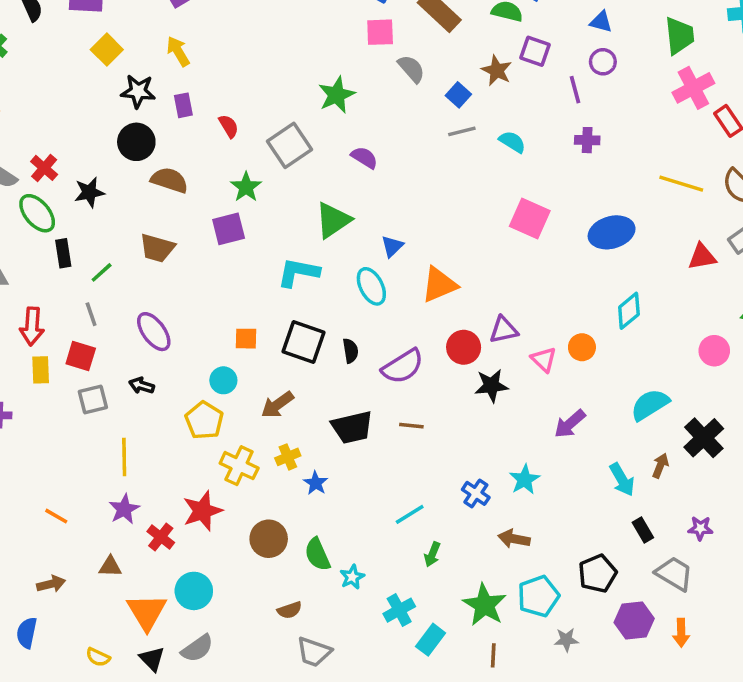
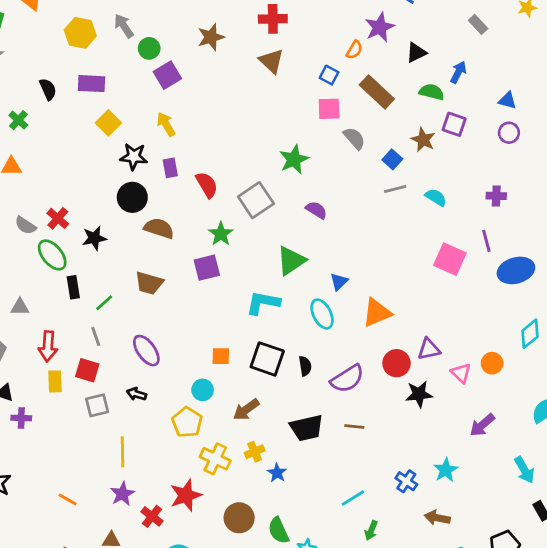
purple line: (575, 90) -> (486, 241), moved
red semicircle: (229, 126) -> (207, 185), size x1.4

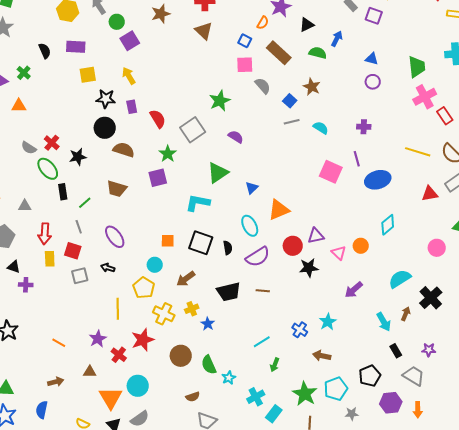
yellow square: (108, 123) -> (88, 75), turned 36
purple square: (454, 124) -> (374, 16), moved
cyan ellipse: (322, 314) -> (250, 226), moved
yellow line: (122, 452) -> (118, 309), moved

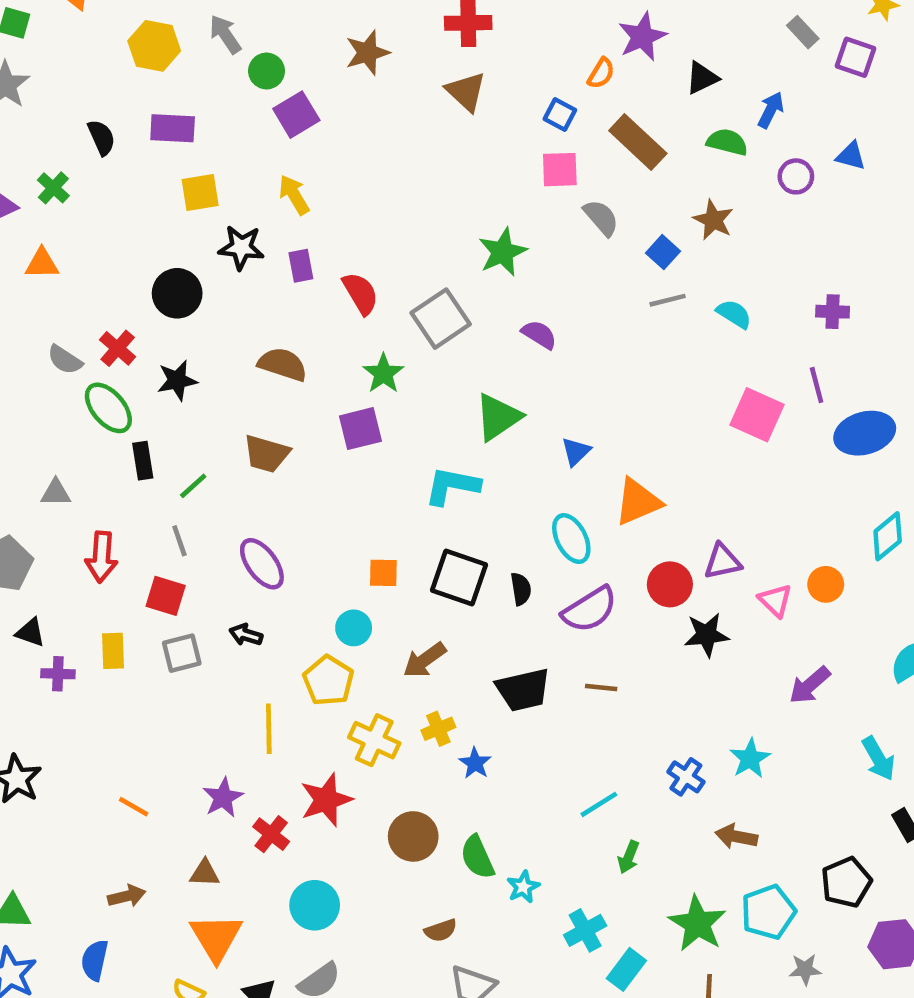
purple circle: (373, 82) -> (796, 176), moved
black circle: (105, 128) -> (177, 293), moved
yellow rectangle: (50, 259) -> (113, 651), moved
orange triangle: (111, 398) -> (216, 937), moved

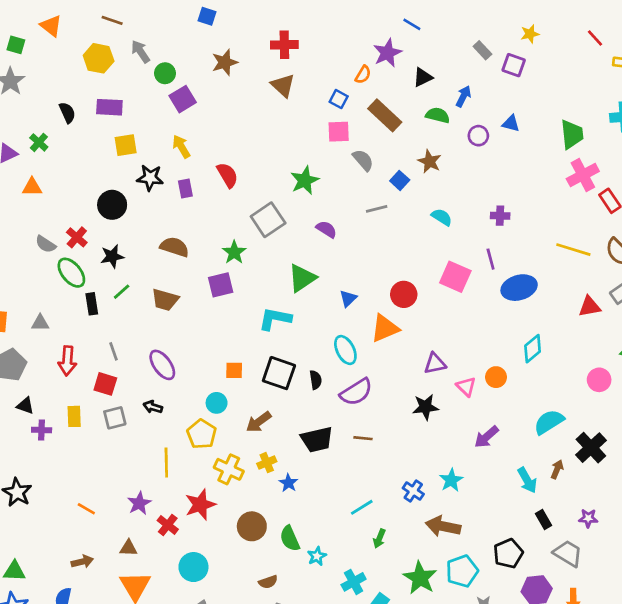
red semicircle: (360, 293) -> (227, 175), moved
gray line: (668, 300) -> (377, 209), moved
green line: (193, 486) -> (122, 292), moved
red circle: (670, 584) -> (404, 294), moved
brown arrow: (736, 836) -> (443, 526), size x1.4

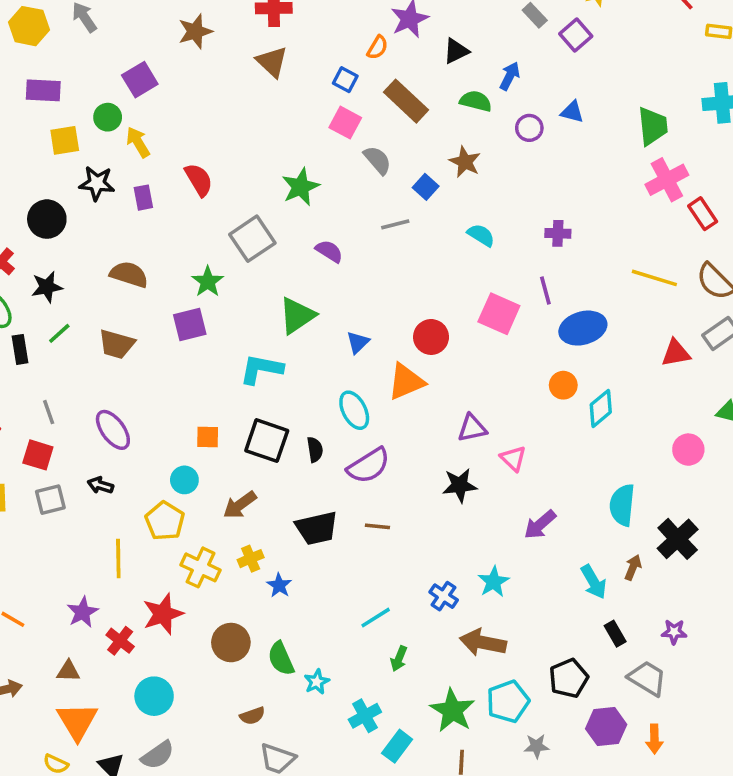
purple square: (514, 65) -> (576, 35), turned 30
green circle: (165, 73) -> (108, 117), moved
pink square: (339, 132) -> (345, 123), turned 30
orange circle: (496, 377) -> (563, 385), moved
cyan semicircle: (549, 422) -> (622, 505), turned -52

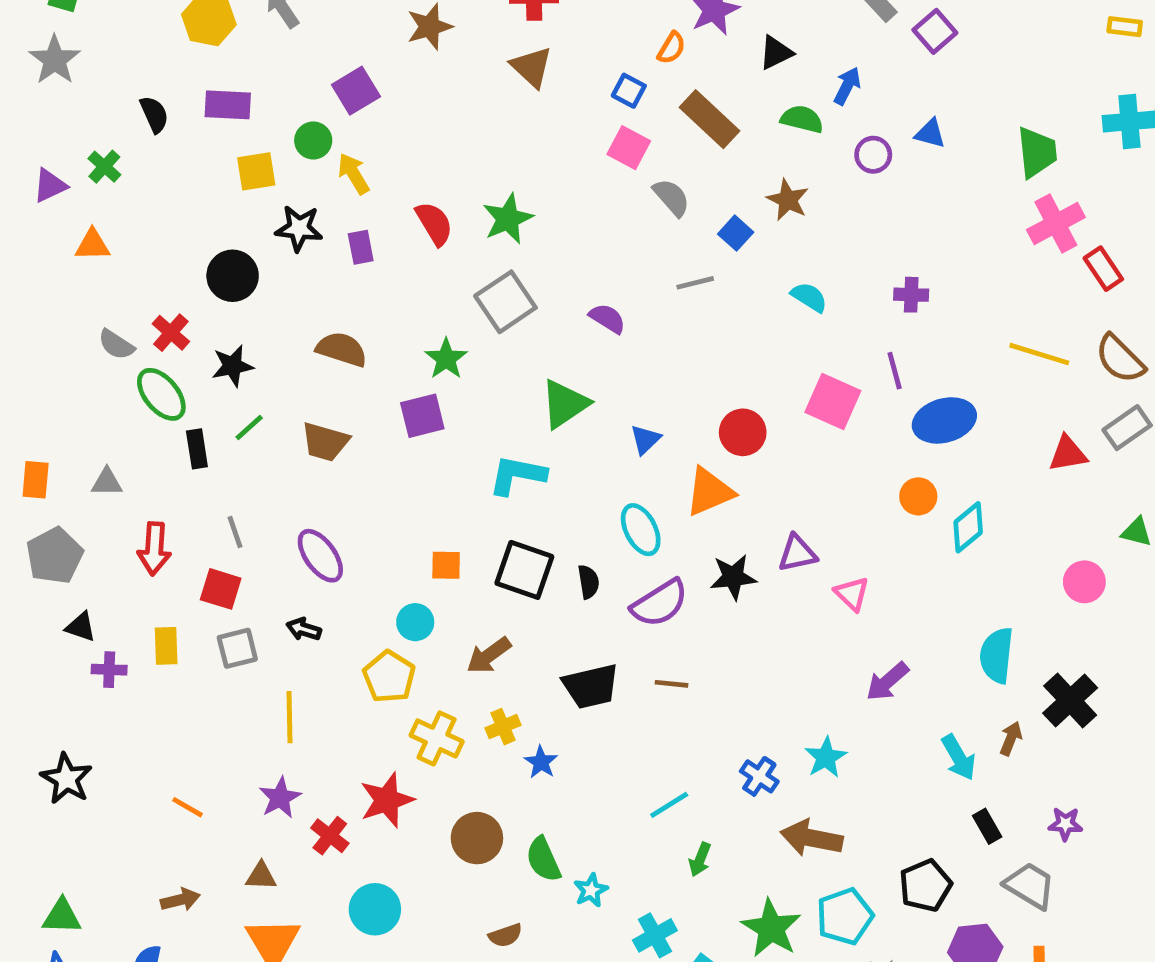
green star: (301, 187) -> (508, 219), moved
black star: (460, 485) -> (733, 577), moved
yellow line: (118, 559) -> (289, 717), moved

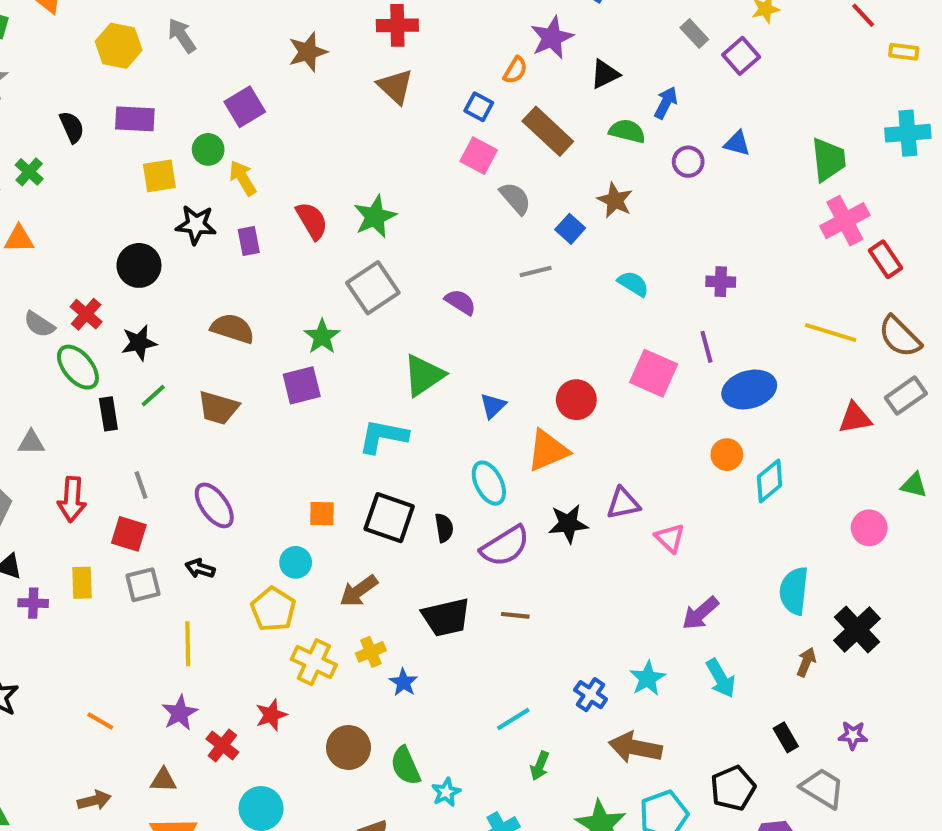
cyan arrow: (959, 757) -> (721, 678), moved
red star: (387, 800) -> (271, 715), size x0.7

